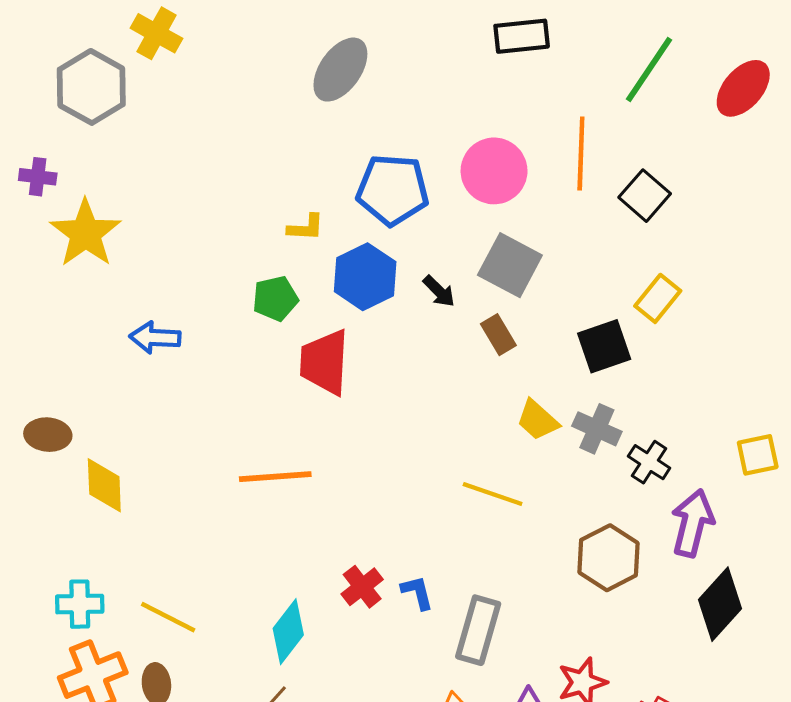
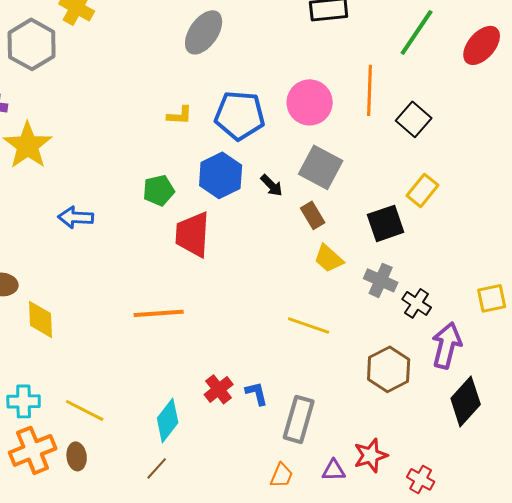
yellow L-shape: (306, 227) -> (180, 115), moved
yellow trapezoid: (537, 420) -> (329, 258), moved

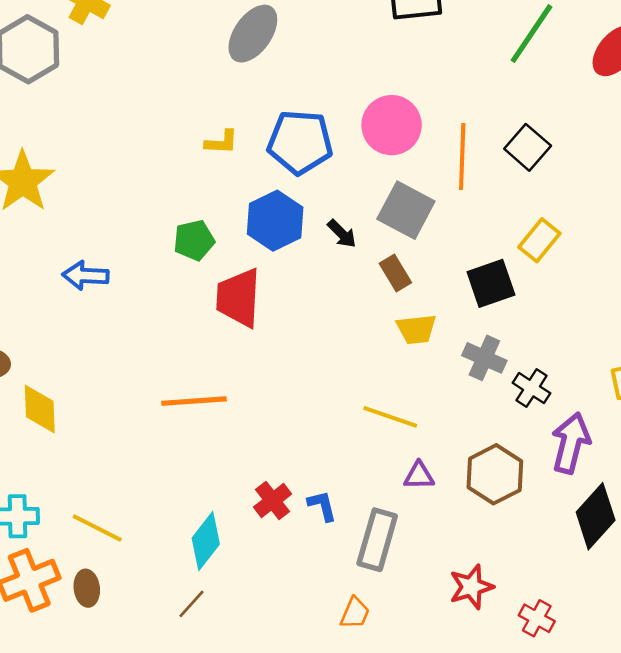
orange line: (370, 90) -> (462, 157), moved
yellow trapezoid: (329, 258) -> (416, 329), turned -48
purple triangle: (334, 470) -> (419, 476), moved

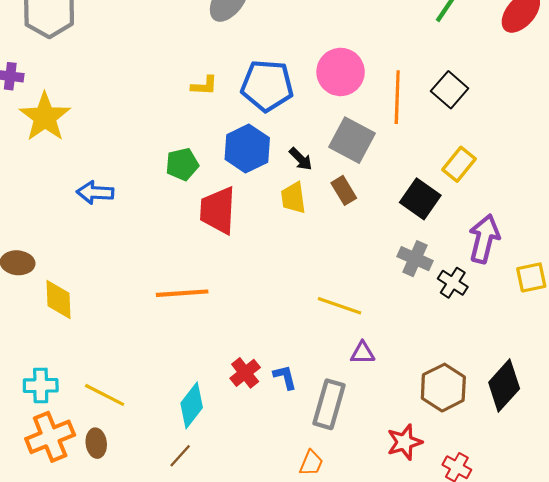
black square: (491, 283) -> (420, 199), turned -36
yellow trapezoid: (416, 329) -> (293, 198), moved, turned 88
purple arrow: (571, 443) -> (484, 239), moved
brown hexagon: (495, 474) -> (443, 388), moved

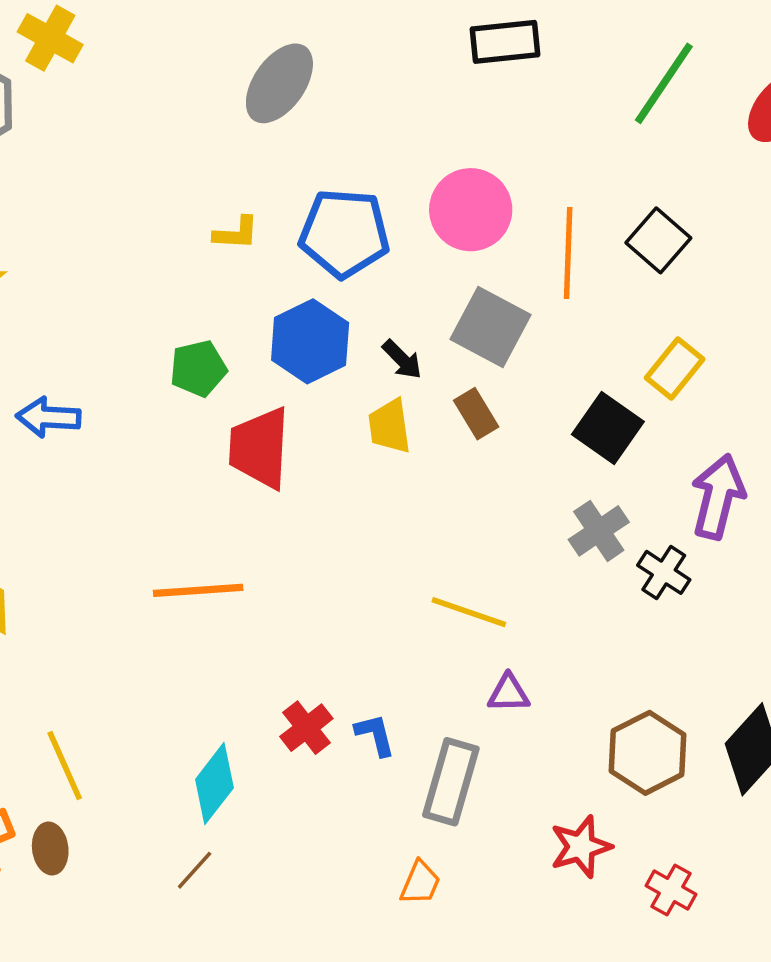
gray cross: (415, 259) -> (599, 531), turned 32
yellow line: (105, 395) -> (65, 765), turned 39

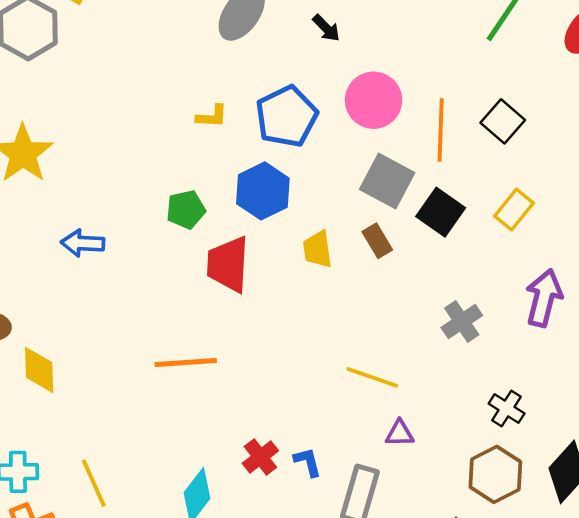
blue pentagon: (344, 233) -> (286, 116), turned -30
black arrow: (402, 359) -> (326, 28), moved
black square: (608, 428) -> (441, 212), moved
black cross: (664, 572) -> (507, 409), moved

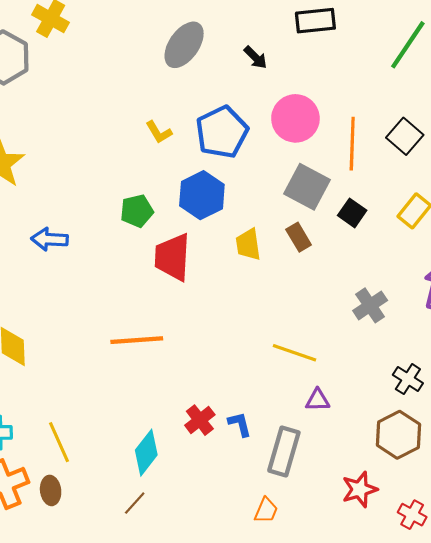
yellow L-shape: (212, 116) -> (159, 132), turned 56
black square: (441, 212) -> (352, 213), size x0.7

